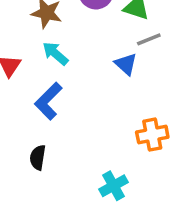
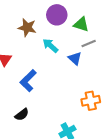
cyan arrow: (55, 53) -> (50, 46), moved
black semicircle: (38, 157) -> (22, 115), turned -136

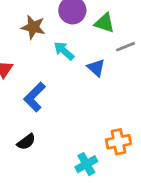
gray line: (89, 43) -> (125, 47), moved
orange cross: (91, 101) -> (119, 142), moved

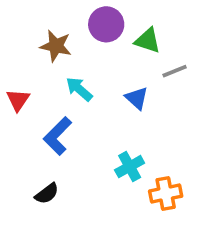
cyan arrow: (64, 51) -> (79, 89), moved
cyan cross: (86, 164) -> (130, 167), moved

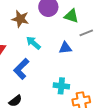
blue triangle: (137, 98) -> (65, 48), turned -48
cyan cross: (130, 167) -> (61, 86), turned 35

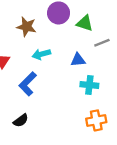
cyan arrow: (33, 43) -> (41, 54), turned -56
cyan cross: (61, 86) -> (89, 85), moved

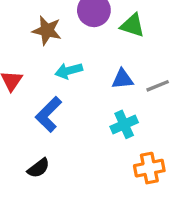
gray line: (102, 43) -> (158, 86), moved
cyan cross: (89, 85) -> (124, 124), moved, turned -30

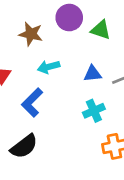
black semicircle: (38, 168) -> (24, 146), size x1.5

